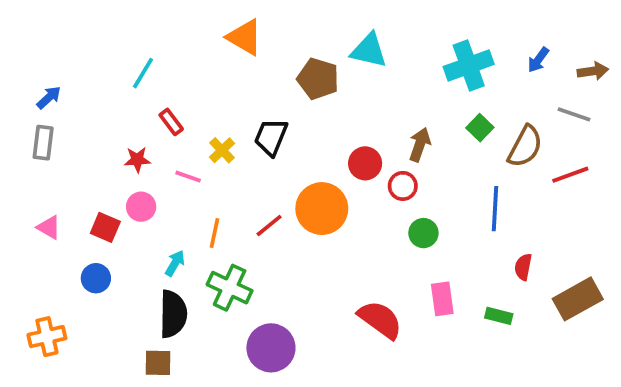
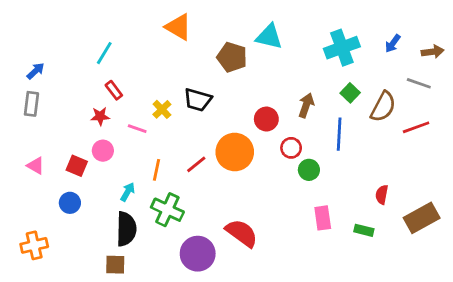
red rectangle: (171, 122) -> (114, 90), moved
black trapezoid: (271, 137) -> (198, 100), turned -96
red circle: (403, 186) -> (291, 148), moved
blue line: (495, 209) -> (339, 134), moved
red semicircle: (380, 320) -> (242, 233), moved

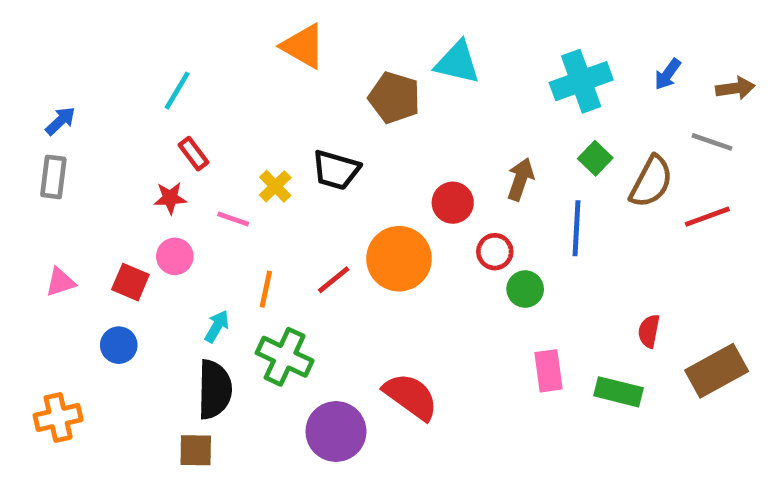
pink triangle: (36, 166) -> (60, 282), turned -48
green rectangle: (364, 230) -> (619, 392), size x1.4

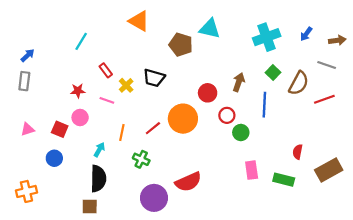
red rectangle: (193, 154) -> (106, 70), moved
green cross: (285, 357) -> (141, 159), moved, size x0.7
red semicircle: (411, 396) -> (188, 182), turned 120

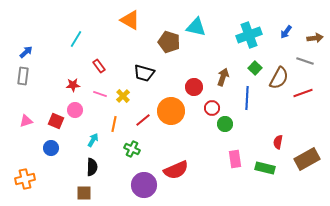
yellow cross: (126, 85) -> (123, 96), moved
black semicircle: (98, 179) -> (92, 167), size x0.7

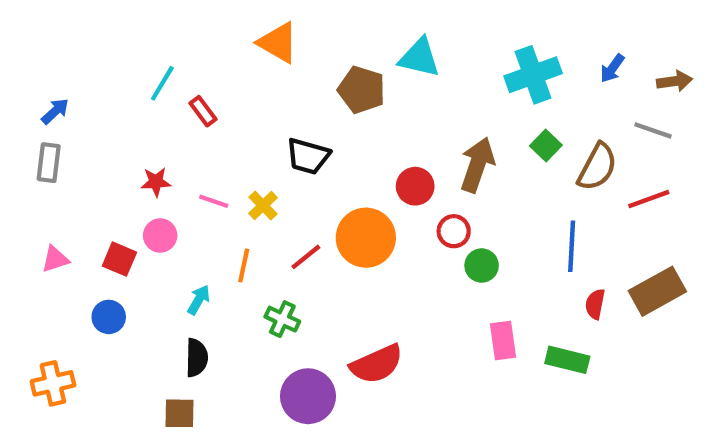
red rectangle: (99, 66) -> (203, 111), moved
brown arrow: (223, 77) -> (477, 165), size x1.4
blue line: (247, 98) -> (572, 246), moved
brown rectangle: (307, 159) -> (657, 291), moved

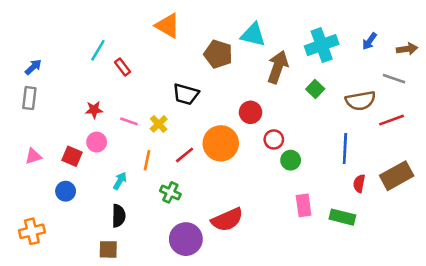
green square: (546, 145) -> (315, 89), moved
brown arrow: (477, 165) -> (278, 67), moved
brown semicircle: (597, 167) -> (360, 101), turned 52

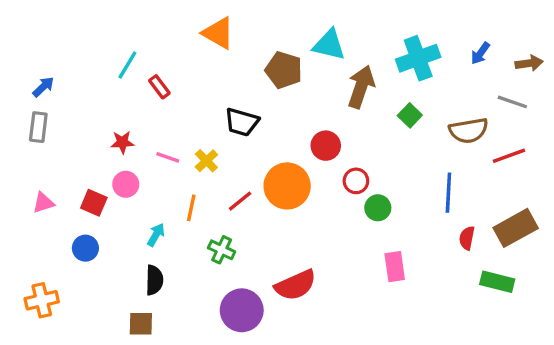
green rectangle: (342, 217) -> (497, 282), moved

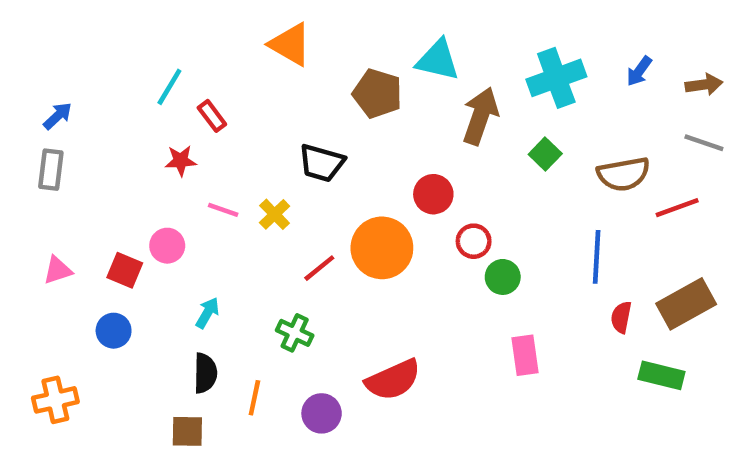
gray line: (512, 102) -> (704, 143), moved
red star: (122, 142) -> (181, 161), moved
orange line: (191, 208) -> (254, 398), moved
purple circle: (242, 310) -> (322, 413), size x0.7

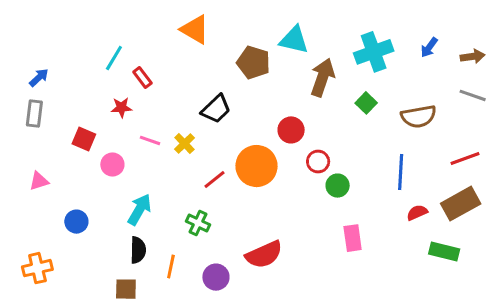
black trapezoid: (322, 163) -> (216, 109), turned -60
red line: (677, 208) -> (465, 159), moved
red square: (125, 270) -> (84, 139), moved
cyan arrow: (207, 313) -> (139, 210), size x1.5
red semicircle: (621, 317) -> (417, 213), turned 55

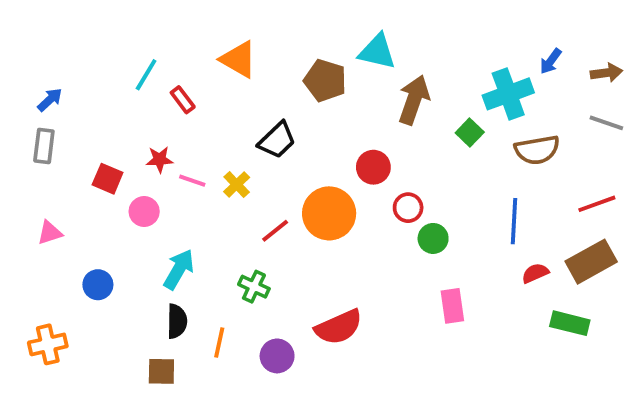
orange triangle: (195, 29) -> (239, 59), moved
cyan cross: (374, 52) -> (508, 94), moved
red star: (121, 107) -> (160, 159), moved

